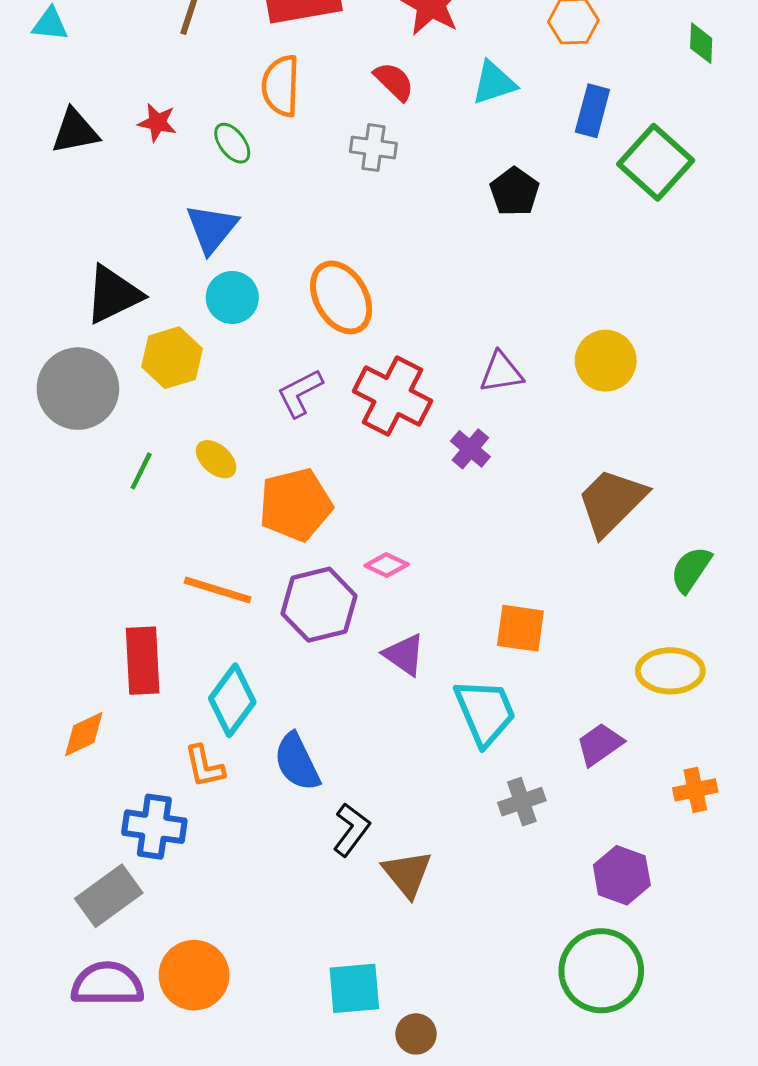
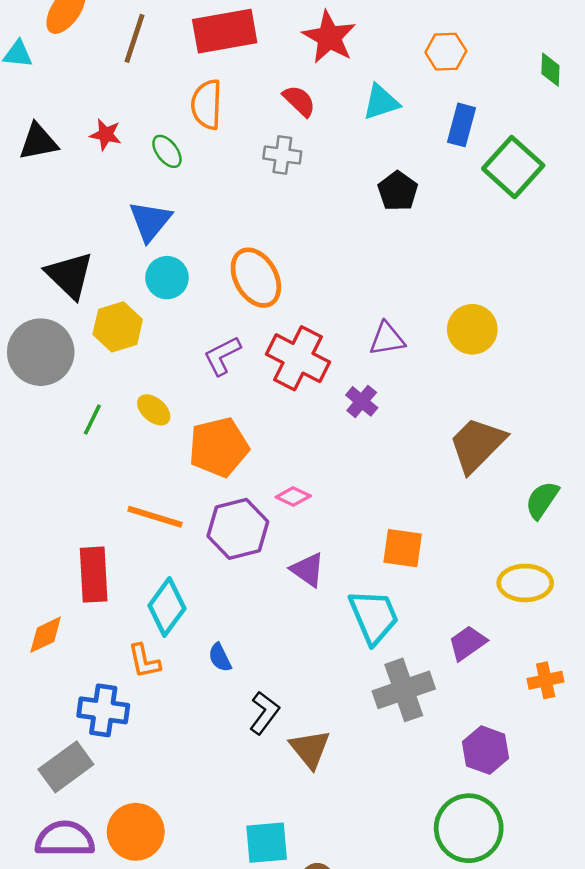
black triangle: (113, 295) -> (70, 275), turned -50
blue semicircle: (297, 762) -> (220, 657), size x0.6
gray cross: (522, 802) -> (404, 690), size x1.6

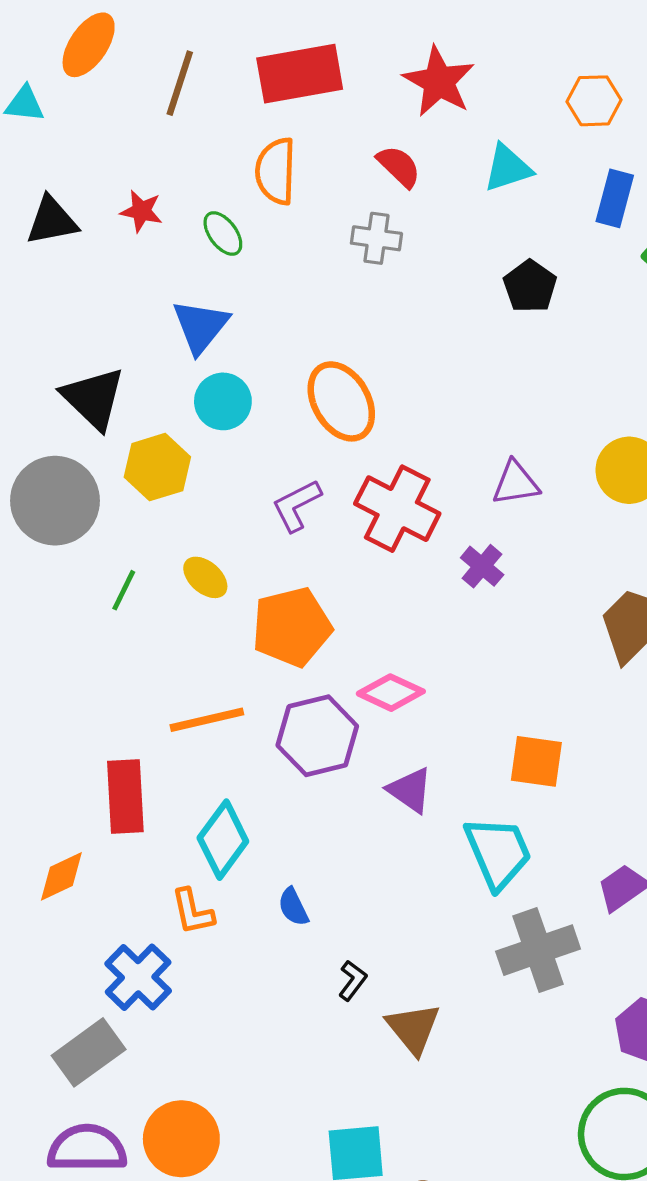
pink diamond: (293, 496) -> (391, 693), size x1.4
orange line: (155, 517) -> (207, 720), turned -30
blue cross: (103, 710) -> (138, 977), turned 36
black L-shape: (264, 713) -> (352, 980), size x0.7

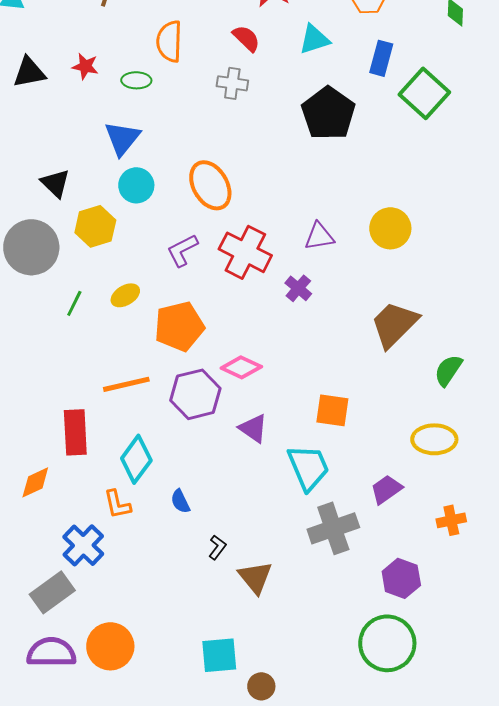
green ellipse: (223, 234) -> (136, 80), turned -52
black pentagon: (530, 286) -> (328, 113), size x1.6
black triangle: (93, 398) -> (55, 183), size x0.7
yellow ellipse: (205, 577) -> (125, 295), turned -72

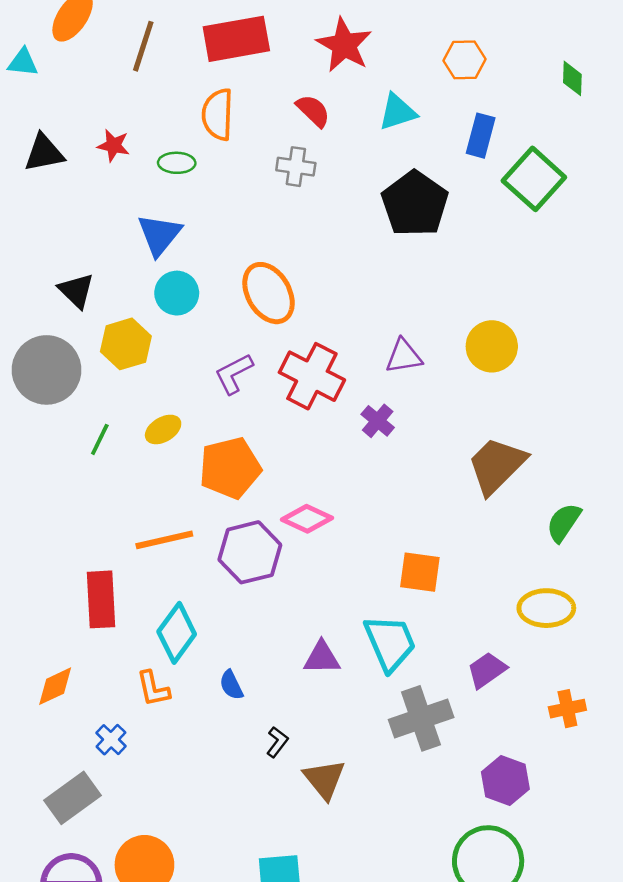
purple triangle: (253, 428) -> (322, 658), moved, turned -36
orange diamond: (35, 482) -> (55, 686), moved
blue cross: (83, 545) -> (111, 740), size x0.6

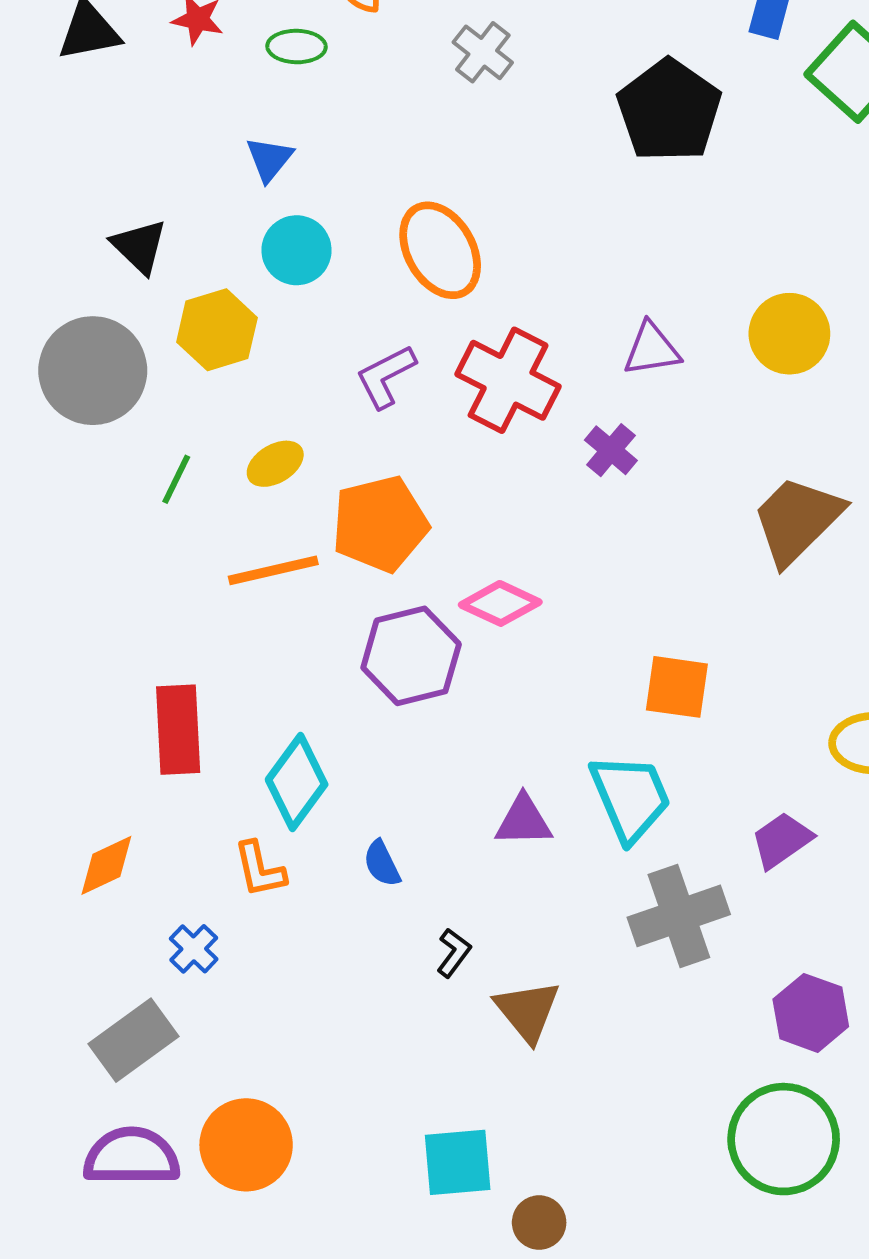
gray cross: (296, 167) -> (483, 52), turned 30
blue triangle: (159, 235) -> (269, 159), size x0.7
orange line: (164, 540) -> (273, 570), moved

